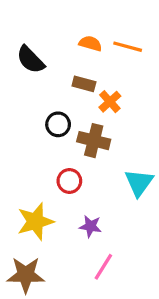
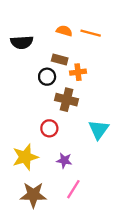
black semicircle: (31, 60) -> (22, 42), turned -50
orange cross: (110, 102) -> (78, 72), turned 35
black circle: (58, 124) -> (47, 77), moved
brown star: (26, 275) -> (33, 195), moved

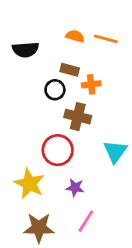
red circle: (49, 128) -> (58, 150), size x1.5
yellow star: (25, 157) -> (29, 184), turned -30

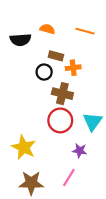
orange semicircle: (75, 36) -> (47, 29), moved
red circle: (58, 150) -> (60, 120), moved
purple star: (75, 188) -> (80, 151), moved

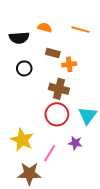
black circle: (44, 72) -> (24, 68), moved
pink line: (69, 177) -> (50, 153), moved

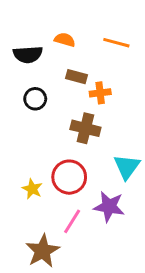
red circle: (57, 114) -> (69, 177), moved
yellow star: (22, 140) -> (32, 189), moved, size x0.6
purple star: (75, 143) -> (109, 207), size x1.5
brown star: (29, 174) -> (43, 251), turned -30

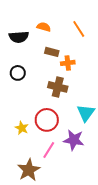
orange line: (116, 43) -> (79, 29), turned 42
black circle: (35, 99) -> (18, 73), moved

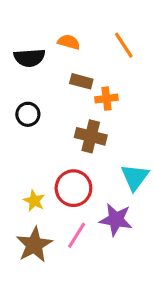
brown star: (29, 170) -> (34, 245), moved

